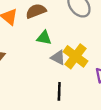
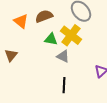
yellow cross: (75, 56) -> (71, 35), moved

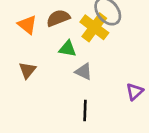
yellow cross: (71, 35) -> (94, 27), moved
brown triangle: (11, 55) -> (27, 70), moved

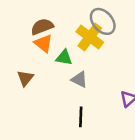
brown semicircle: (58, 18) -> (42, 27), moved
orange triangle: (27, 25) -> (43, 43), moved

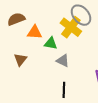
brown semicircle: (42, 27) -> (16, 19), moved
orange triangle: (43, 43) -> (34, 32), turned -35

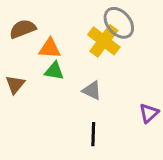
green triangle: (51, 43) -> (54, 71), moved
brown triangle: (20, 60) -> (15, 84), moved

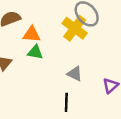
gray triangle: (92, 90) -> (75, 74), moved

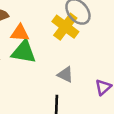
green triangle: (35, 52) -> (24, 52), size x1.5

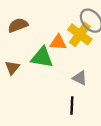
orange triangle: (20, 33) -> (58, 42), moved

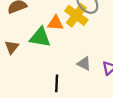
gray triangle: (80, 78) -> (84, 64), moved
black line: (72, 106) -> (57, 83), moved

